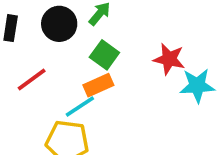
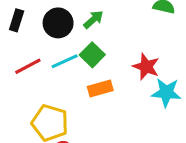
orange rectangle: (98, 85) -> (100, 89), moved
cyan line: (80, 106) -> (65, 61), moved

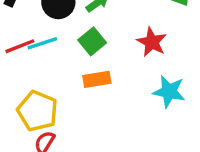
cyan line: (65, 61) -> (42, 43), moved
red star: (146, 67) -> (152, 42), moved

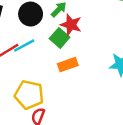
red star: (152, 42) -> (71, 25), moved

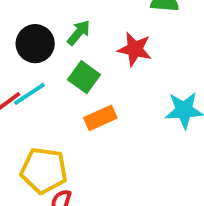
red star: (71, 25) -> (135, 49), moved

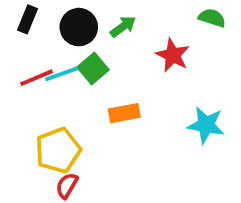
green square: (84, 77) -> (93, 68), moved
yellow pentagon: (44, 170) -> (58, 150), turned 30

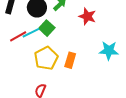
orange rectangle: (124, 113) -> (70, 60), moved, turned -56
yellow pentagon: (58, 150) -> (46, 58), moved

